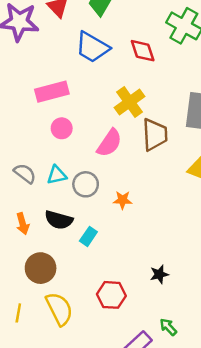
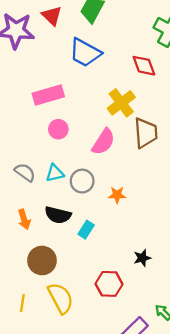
red diamond: (143, 51) -> (144, 66), moved
black star: (159, 274) -> (142, 258), moved

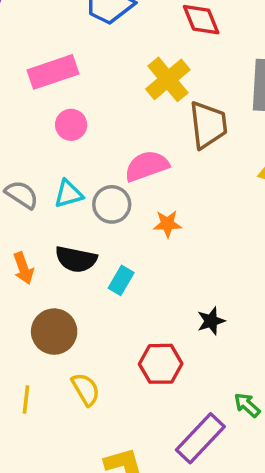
pink semicircle: (103, 142) -> (147, 166), moved, turned -140
yellow semicircle: (61, 298) -> (86, 389), size x0.7

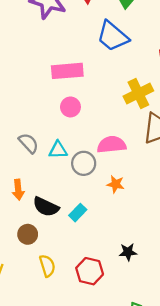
black semicircle: (76, 259) -> (46, 207), moved
brown circle: (54, 332) -> (28, 234), size x0.7
yellow semicircle: (86, 389) -> (47, 266), moved

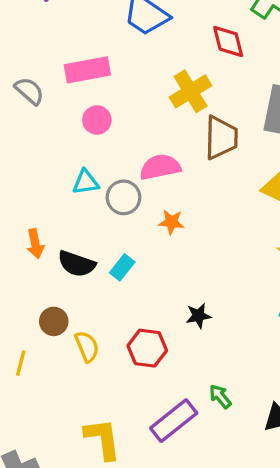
gray semicircle: (29, 143) -> (29, 91), moved
brown circle: (28, 234) -> (54, 321), moved

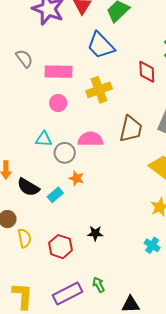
gray semicircle: (29, 91) -> (24, 59), moved
yellow cross: (191, 91) -> (99, 90), moved
orange star: (171, 222) -> (76, 178), moved

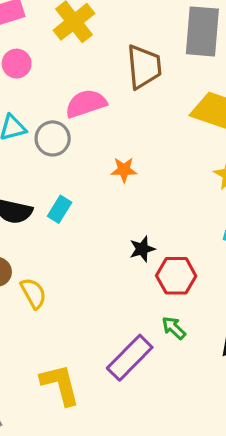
orange star: (76, 178) -> (124, 170), moved
red hexagon: (61, 247) -> (176, 276), moved

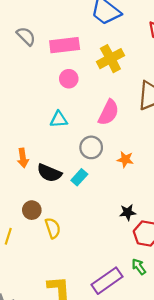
pink semicircle: (86, 104) -> (109, 112), turned 124
gray circle: (53, 138) -> (91, 147), moved

